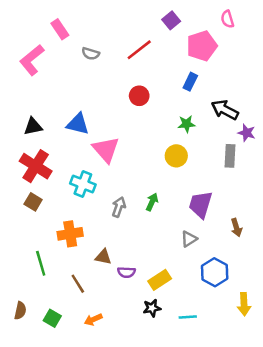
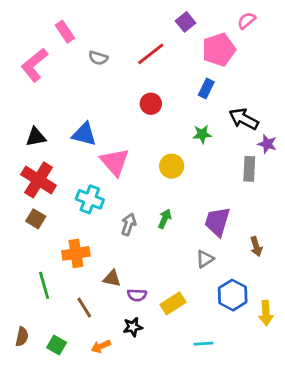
pink semicircle: (227, 19) -> (246, 21), turned 66
yellow circle: (176, 156) -> (172, 166), moved
yellow arrow: (244, 304) -> (266, 313), moved
black star: (152, 308) -> (133, 327), moved

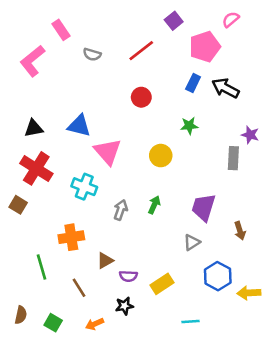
black arrow: (244, 119) -> (226, 88), moved
brown square: (36, 219) -> (18, 205), moved
brown triangle: (112, 278) -> (105, 261), turned -42
yellow arrow: (266, 313) -> (249, 293), turned 90

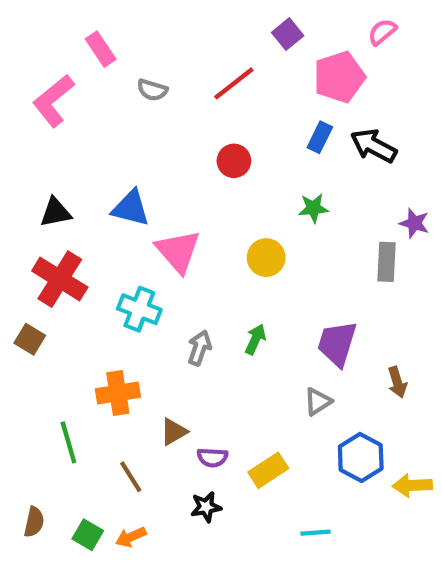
orange arrow: (95, 324) -> (131, 537), moved

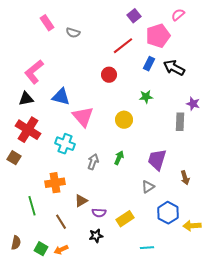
red line: (234, 83) -> (123, 46), moved
gray semicircle: (152, 90) -> (73, 33), moved
pink L-shape: (53, 101) -> (34, 72), moved

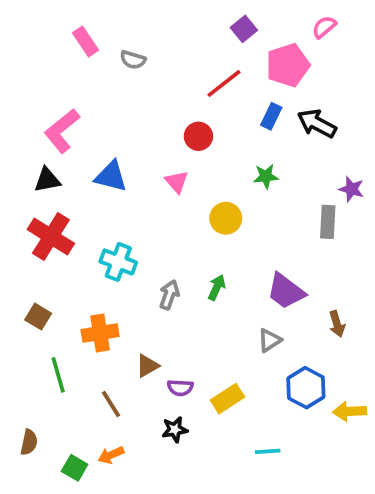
pink triangle: (83, 117) -> (177, 182), moved, size x0.6
brown square: (14, 158) -> (38, 317), moved
purple trapezoid: (157, 160) -> (286, 291), turned -70
green square: (41, 249) -> (75, 468), moved

